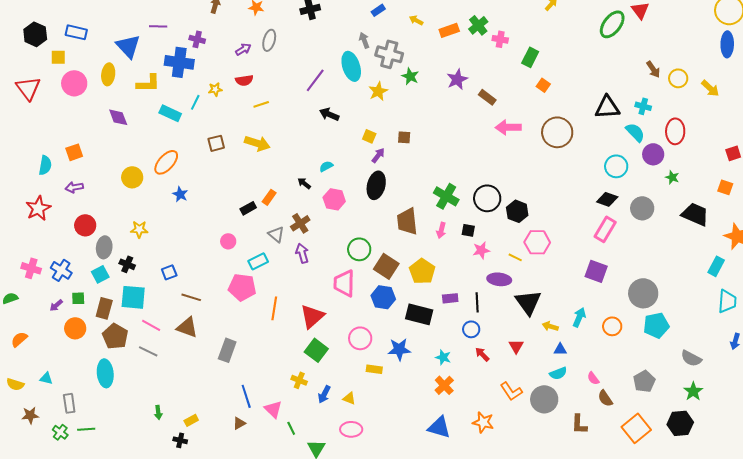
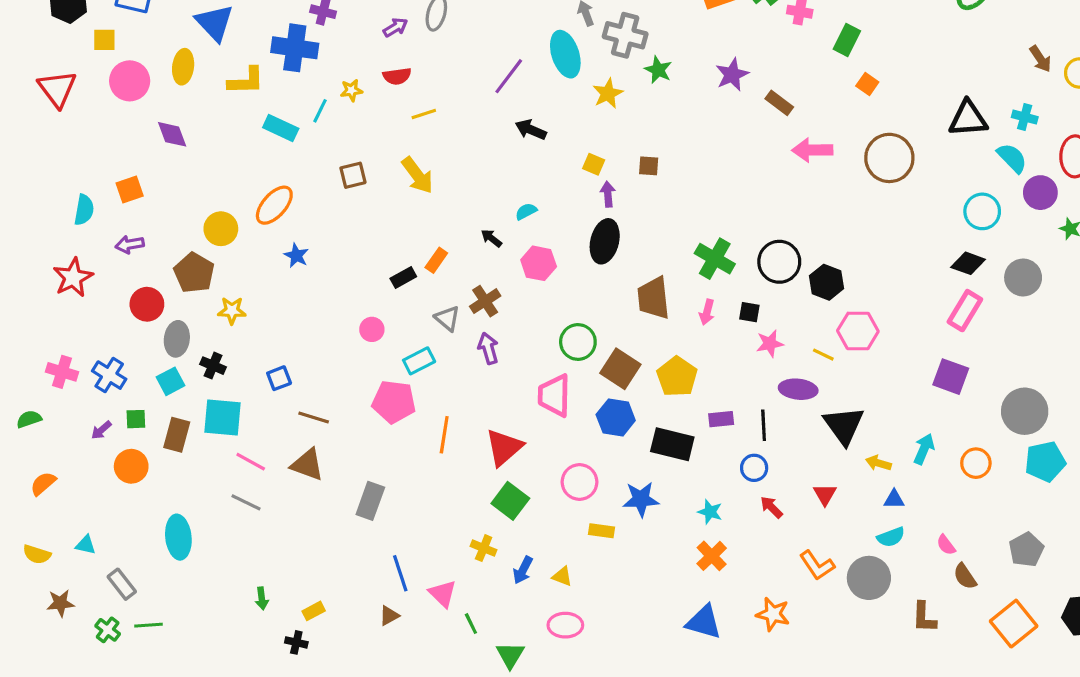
purple diamond: (118, 117) -> (172, 134), moved
yellow arrow: (257, 143) -> (417, 175), turned 35
purple arrow: (378, 155) -> (608, 194), turned -42
brown pentagon: (115, 336) -> (194, 273), moved
gray rectangle: (69, 403) -> (122, 584), turned -30

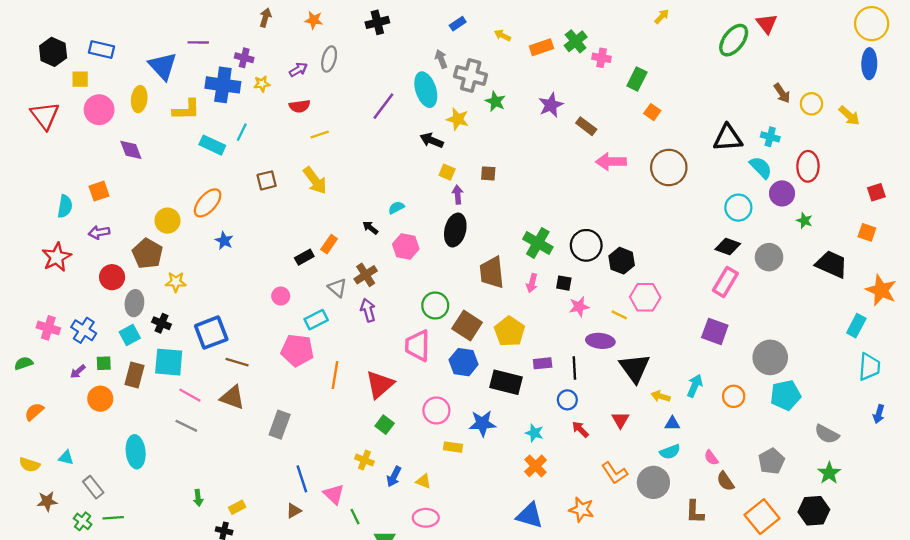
yellow star: (351, 90) -> (262, 84), moved
yellow star: (608, 93) -> (458, 119), turned -30
black arrow: (531, 130) -> (432, 140), moved
blue square: (279, 378) -> (211, 333), size x1.8
green square: (510, 501) -> (385, 425), size x0.7

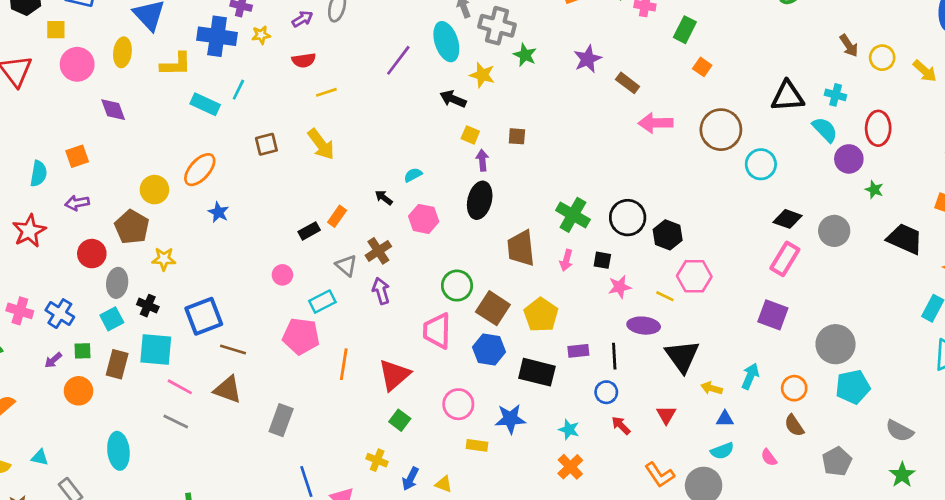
cyan circle: (738, 208) -> (761, 164), moved
brown semicircle: (725, 481) -> (794, 425), moved

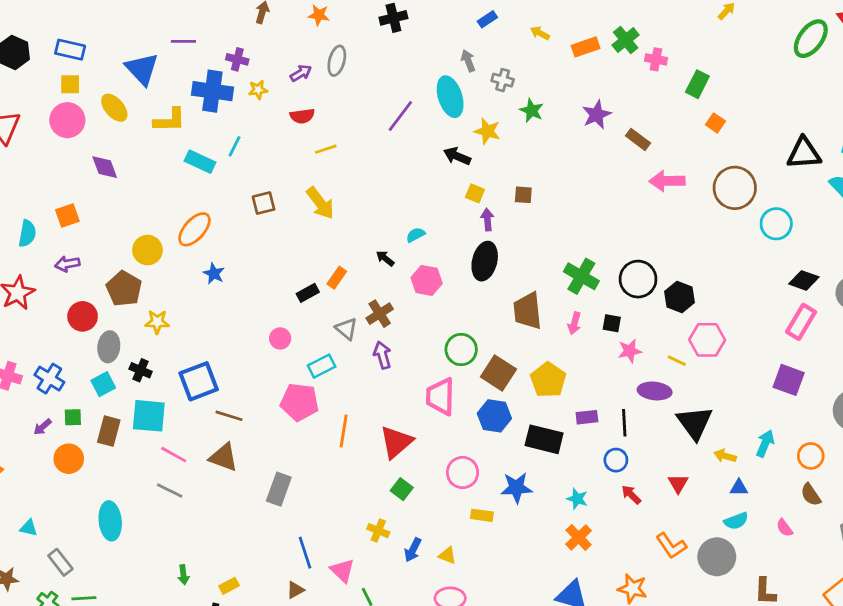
gray cross: (497, 26) -> (503, 80), size x0.6
yellow square: (56, 30) -> (70, 84), moved
yellow ellipse: (122, 52) -> (114, 108), turned -48

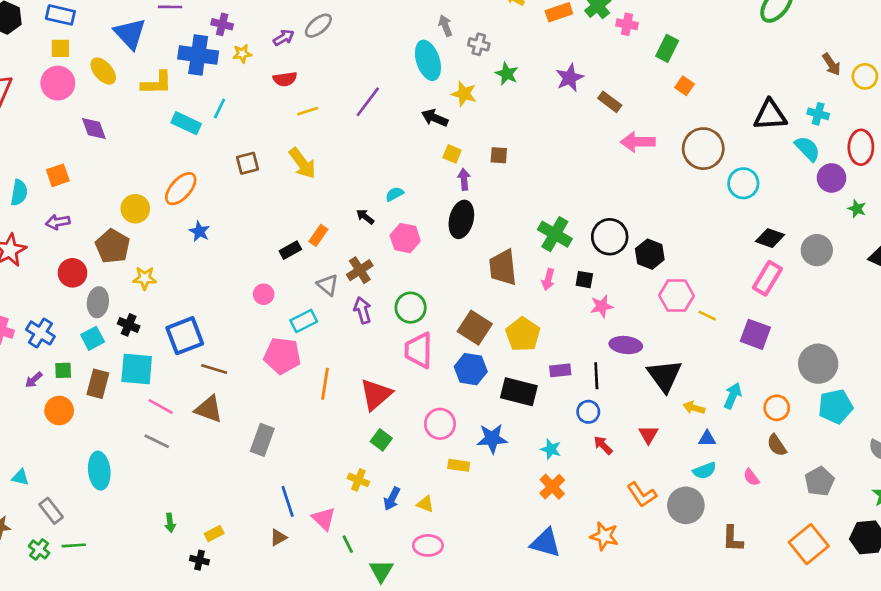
gray ellipse: (337, 61) -> (318, 26), turned 36
purple line: (400, 116) -> (368, 102), moved
green circle: (461, 350) -> (411, 308), moved
yellow line: (677, 361) -> (707, 316), moved

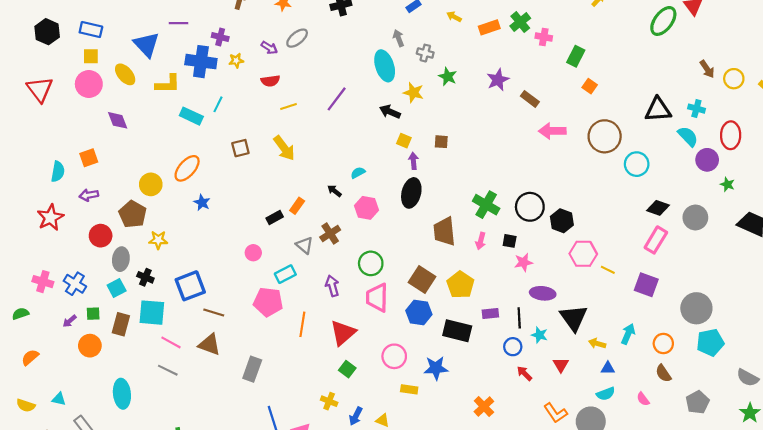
purple arrow: (284, 38) -> (269, 48), turned 63
purple arrow: (362, 310) -> (332, 286), moved
cyan star: (551, 449) -> (539, 335), moved

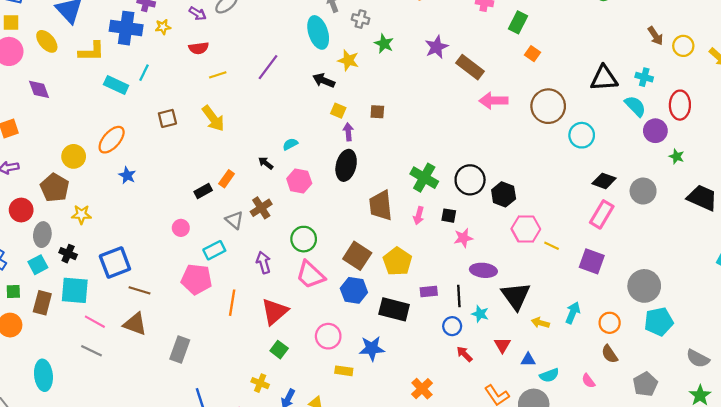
brown rectangle: (530, 99) -> (470, 67), size x1.4
pink trapezoid: (377, 298) -> (310, 275), turned -48
blue triangle: (608, 368) -> (528, 360), moved

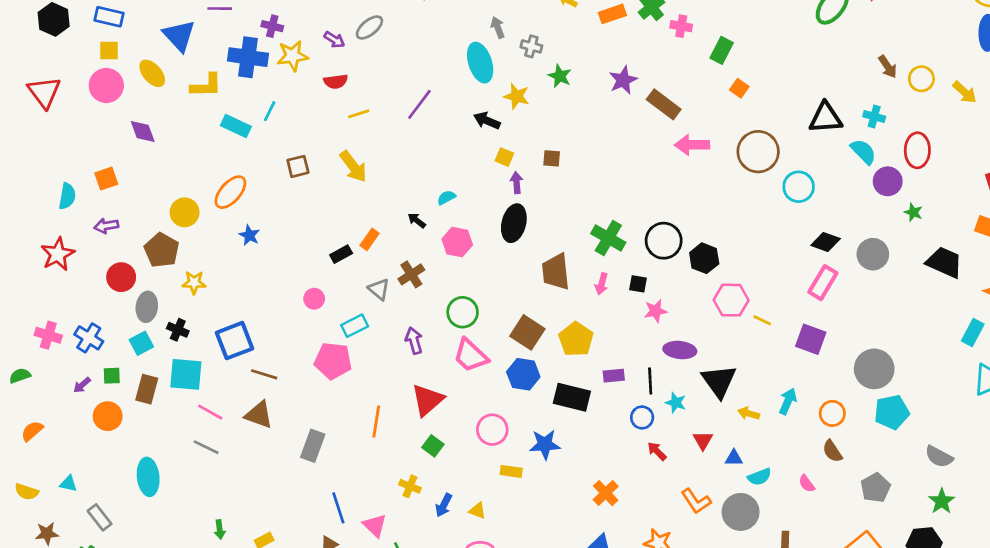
yellow star: (163, 27) -> (293, 56), size x1.6
orange line: (232, 303) -> (376, 422), moved

